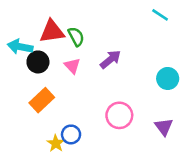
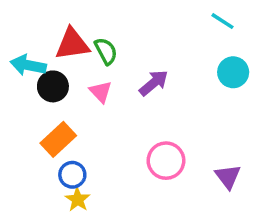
cyan circle: (168, 78) -> (233, 72), moved
blue circle: (71, 134) -> (72, 175), moved

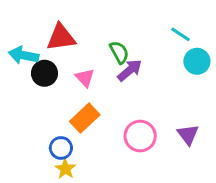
cyan line: (223, 21) -> (180, 34), moved
green semicircle: (106, 51) -> (119, 52), moved
orange rectangle: (58, 139) -> (85, 118), moved
purple triangle: (228, 177) -> (188, 135), moved

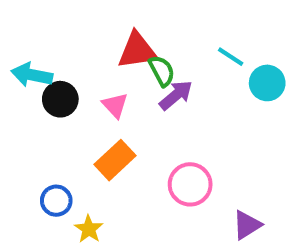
cyan line: (180, 34) -> (231, 57), moved
red triangle: (61, 37) -> (137, 51), moved
purple triangle: (188, 135) -> (247, 225), moved, turned 35
blue circle: (61, 148) -> (56, 201), moved

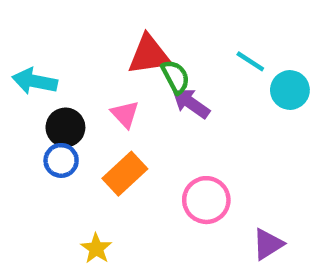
purple arrow: (176, 95) -> (191, 103), turned -105
black circle: (60, 99) -> (65, 127), moved
blue circle: (56, 201) -> (61, 160), moved

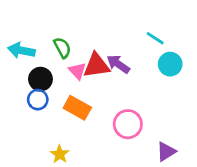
red triangle: (149, 55) -> (96, 65), moved
green semicircle: (176, 77) -> (62, 48), moved
cyan circle: (290, 90) -> (170, 64), moved
orange rectangle: (125, 174) -> (77, 108), turned 72

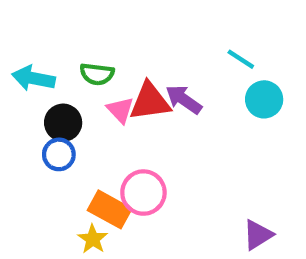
green semicircle: (62, 48) -> (97, 74), turned 125
orange rectangle: (77, 108) -> (110, 209), moved
pink circle: (128, 124) -> (143, 193), moved

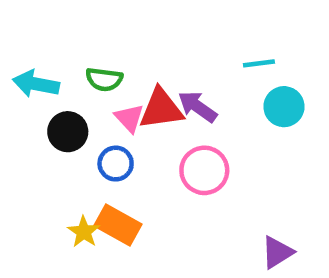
cyan line: (241, 59) -> (259, 63), turned -40
blue circle: (59, 154) -> (116, 164), moved
pink circle: (143, 193) -> (204, 170), moved
yellow star: (93, 239) -> (84, 232), moved

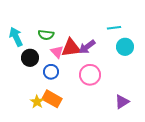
cyan arrow: (36, 84) -> (16, 37), turned 54
purple arrow: (197, 107) -> (87, 47), turned -72
purple triangle: (277, 252) -> (122, 102), moved

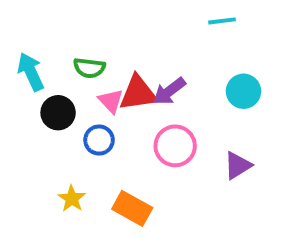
cyan line: (114, 28) -> (222, 21), moved
orange rectangle: (52, 99) -> (132, 208), moved
purple triangle: (122, 102) -> (238, 165), moved

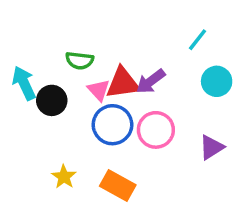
cyan line: (222, 21) -> (198, 40), moved, turned -45
cyan arrow: (31, 72) -> (24, 83), moved
blue circle: (99, 140) -> (112, 125), moved, size x1.5

